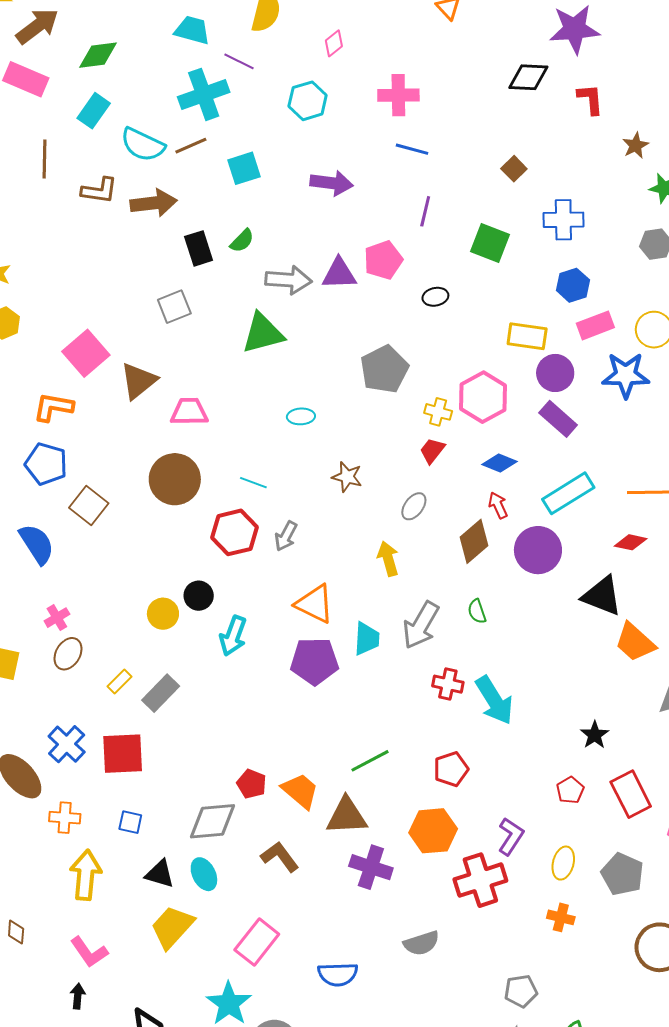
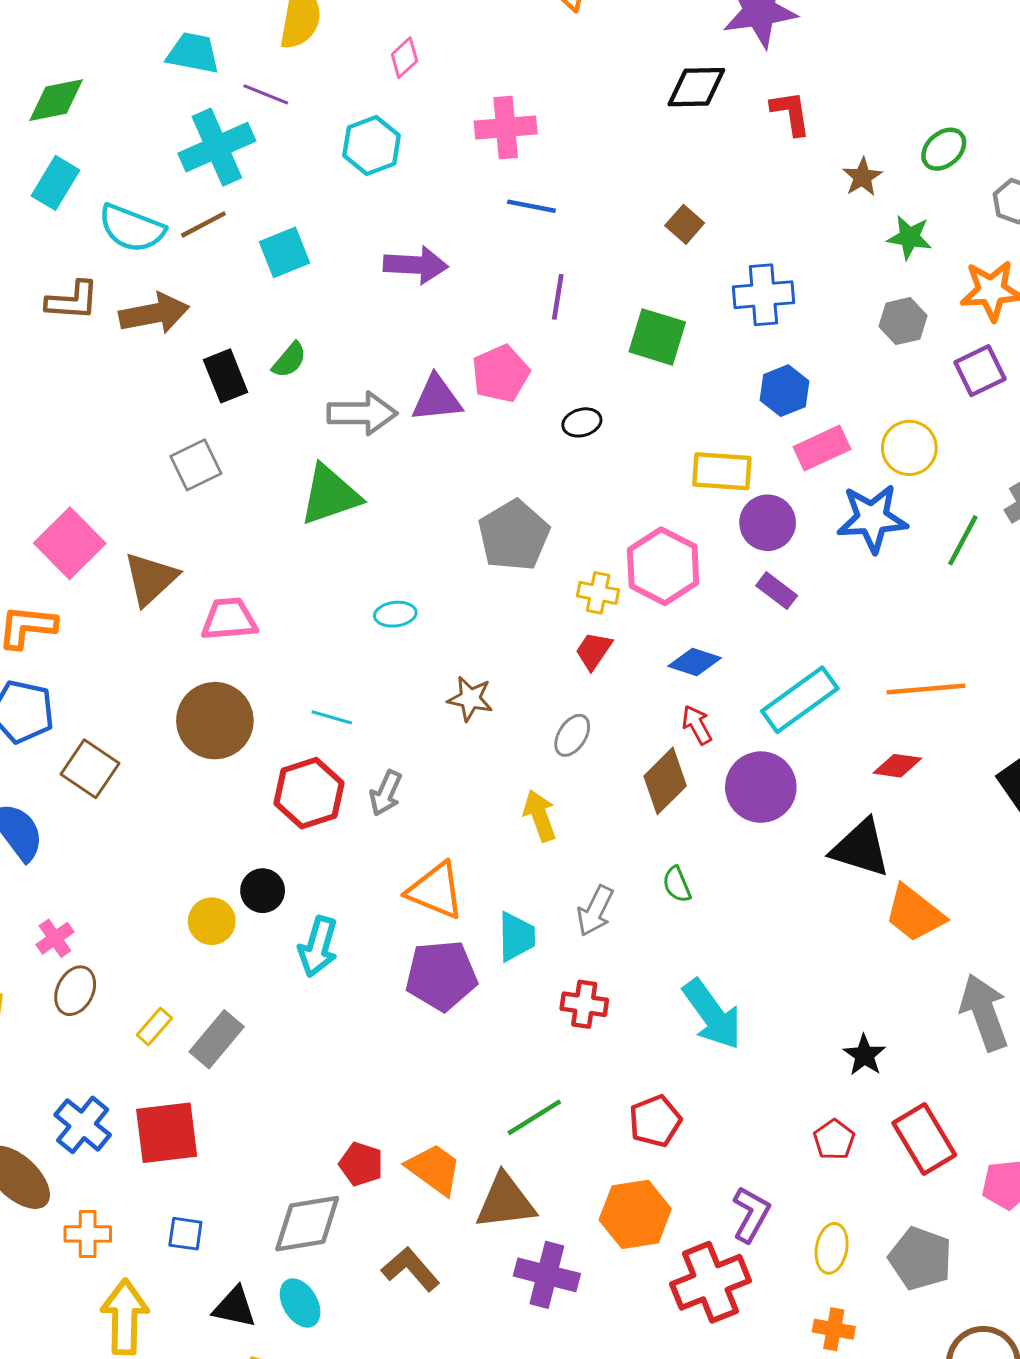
purple rectangle: (558, 419) -> (777, 591), size x0.7
gray arrow: (421, 625) -> (595, 911), size x0.7
red cross: (448, 684) -> (584, 1004), moved

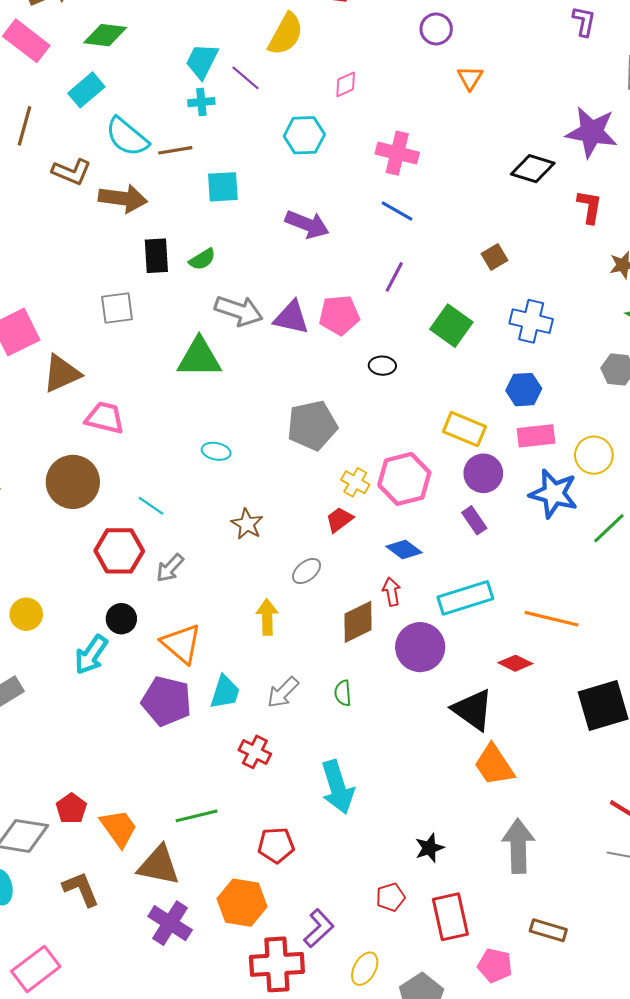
cyan trapezoid: (193, 53) -> (202, 61), moved, turned -93
cyan cross: (217, 147) -> (201, 102), size x0.5
black circle: (263, 891) -> (121, 619), moved

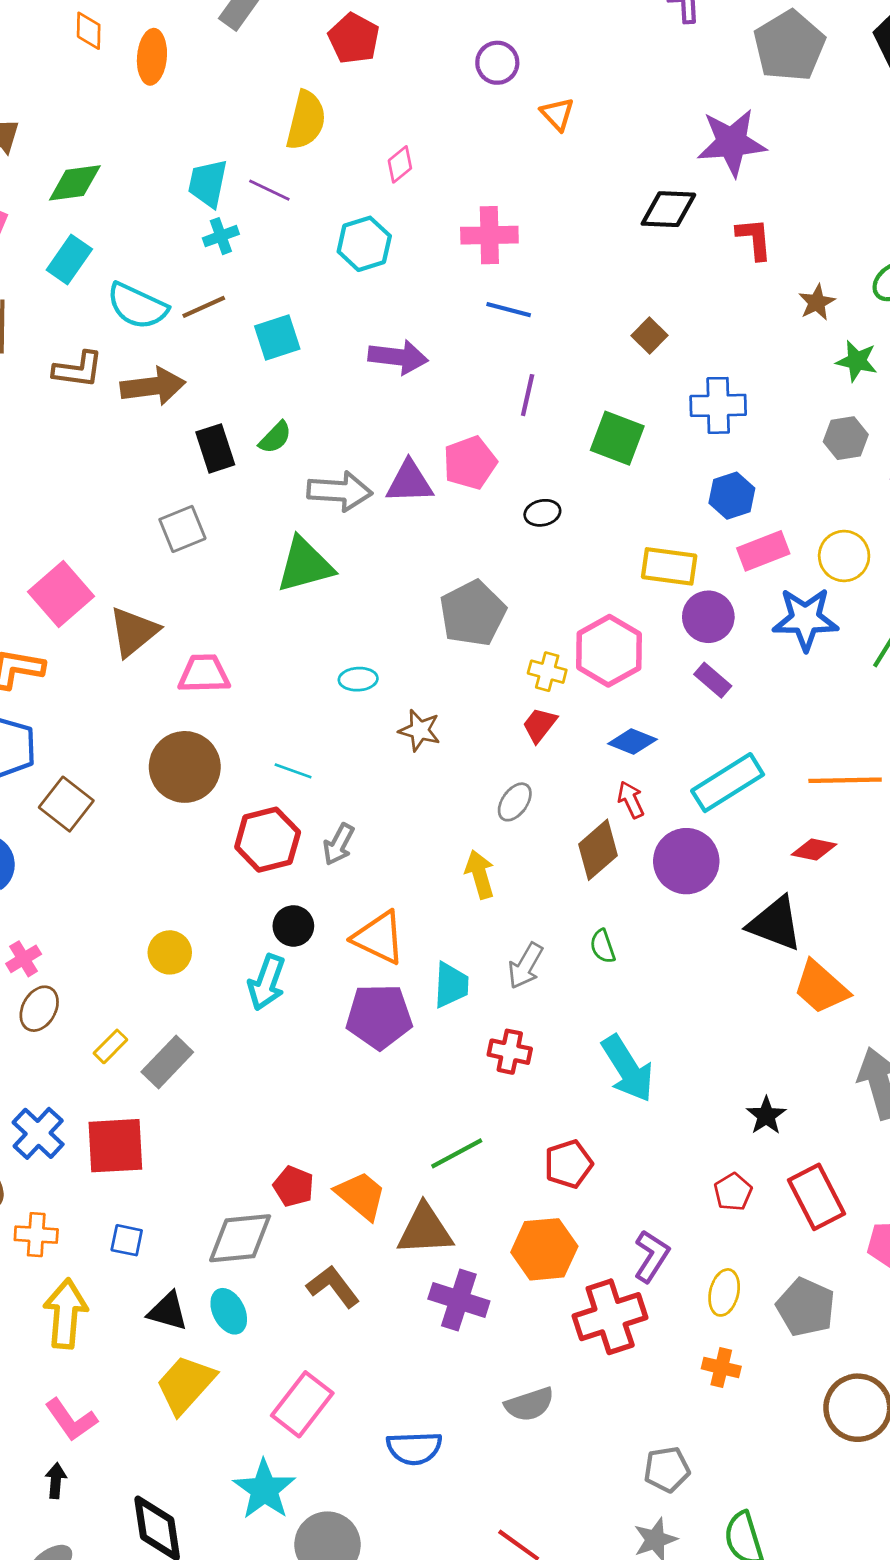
brown star: (247, 524) -> (420, 730), moved

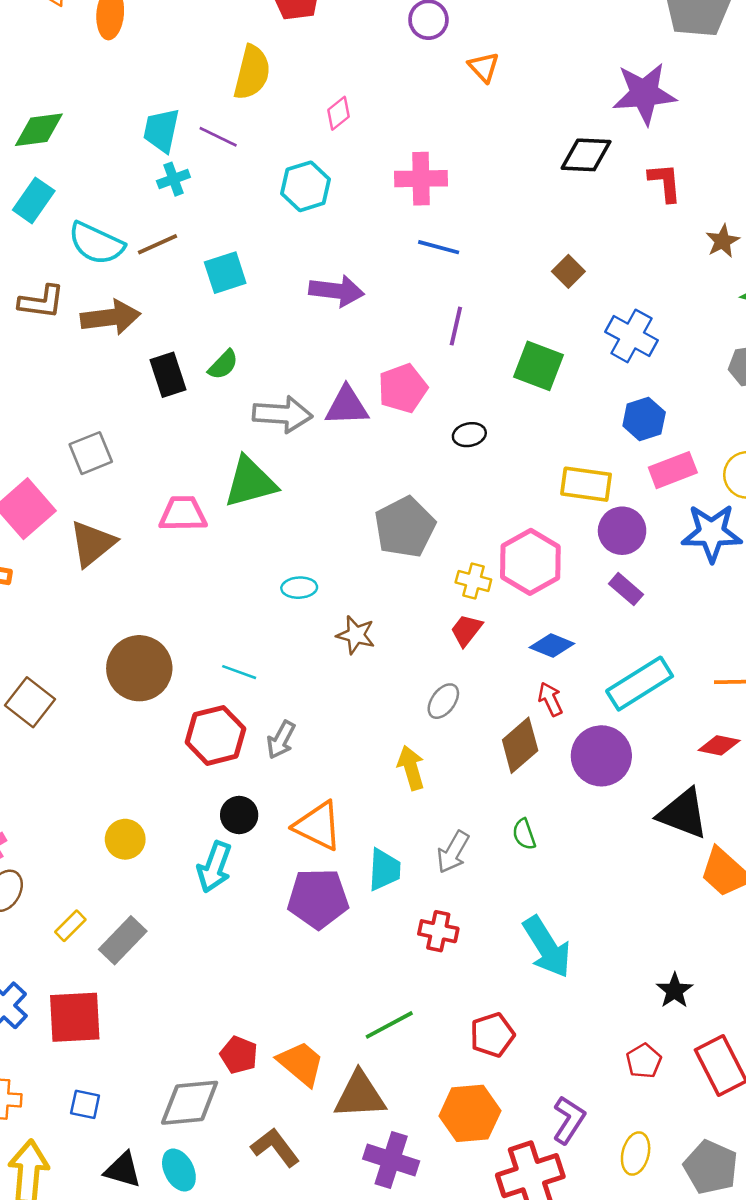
blue cross: (718, 405) -> (632, 336), turned 30
gray square: (182, 529) -> (91, 453), moved
pink trapezoid: (204, 674) -> (183, 514), moved

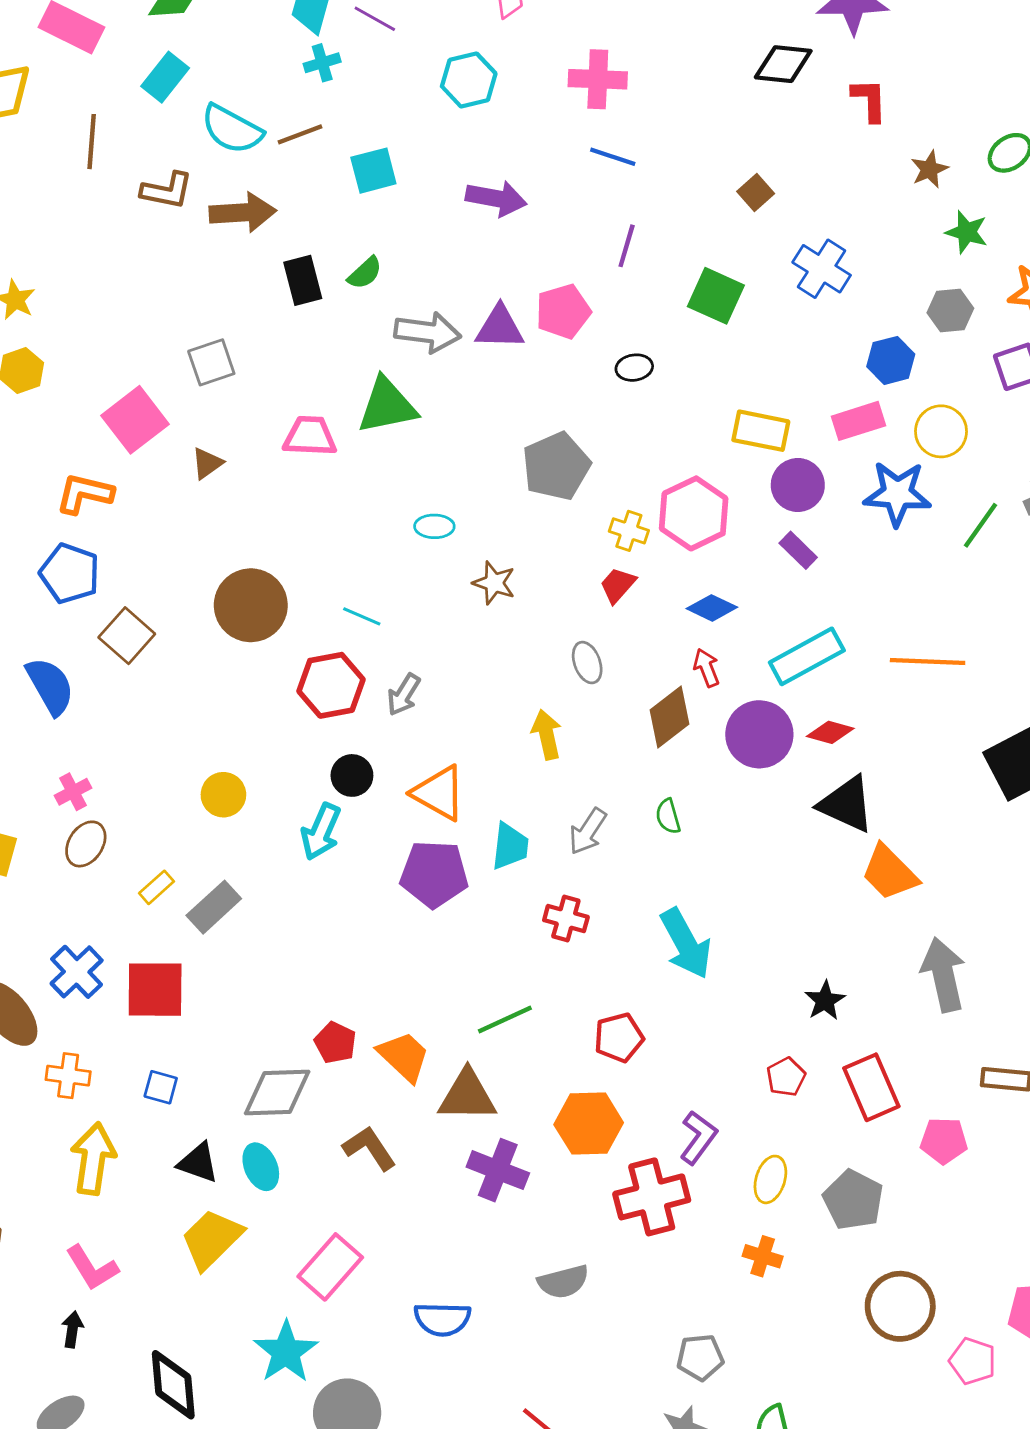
blue hexagon: (644, 419) -> (891, 360), moved
brown triangle: (92, 544) -> (207, 463), size x0.6
gray ellipse: (443, 701) -> (587, 663), turned -60
red diamond: (719, 745) -> (830, 732), moved

